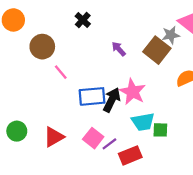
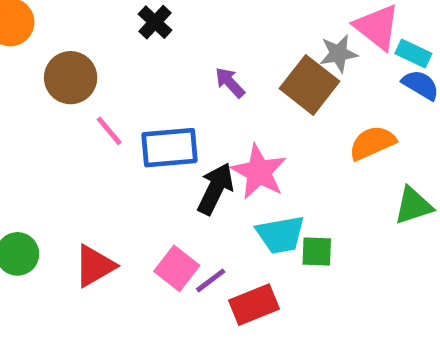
blue rectangle: (92, 96) -> (170, 148), moved

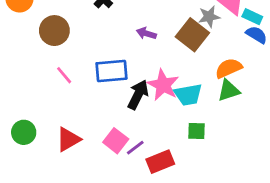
purple arrow: (230, 82) -> (146, 33), turned -30
pink line: (109, 131) -> (64, 75), moved
green triangle: (413, 206) -> (229, 90), moved
cyan trapezoid: (281, 235) -> (188, 95), moved

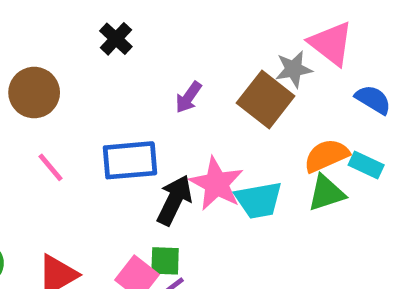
cyan rectangle: (252, 17) -> (366, 165), moved
purple arrow: (146, 33) -> (188, 97), turned -72
green square: (197, 131) -> (165, 261), moved

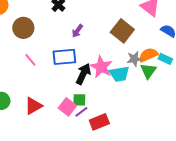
gray star: (294, 69) -> (134, 59), moved
purple arrow: (188, 97) -> (77, 31), moved
green triangle: (326, 193) -> (148, 71), turned -36

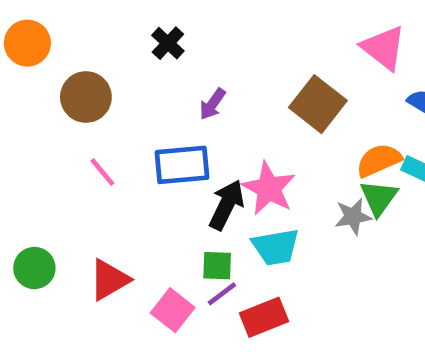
gray star: (134, 59) -> (353, 216), moved
cyan trapezoid: (119, 74) -> (276, 247), moved
pink square: (67, 107) -> (173, 310), moved

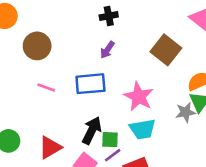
black cross: (168, 43) -> (109, 16), moved, turned 36
pink line: (102, 172) -> (46, 88), turned -30
black arrow: (227, 205) -> (92, 131), moved

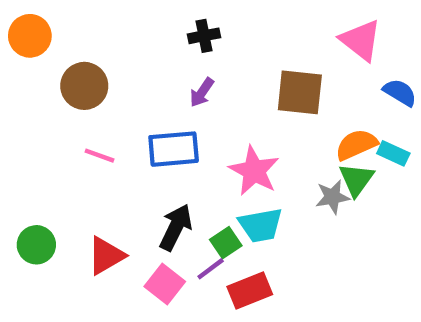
brown square: (166, 50) -> (300, 92), turned -32
green square: (110, 140) -> (226, 243), moved, turned -36

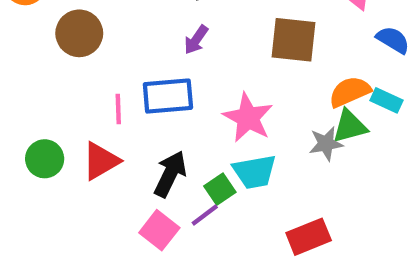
pink line: (100, 156) -> (118, 109), moved, turned 68
green triangle: (356, 179) -> (350, 126), turned 39
green circle: (36, 245) -> (45, 159), moved
red triangle: (106, 256) -> (101, 161), moved
red rectangle: (250, 290) -> (309, 237), moved

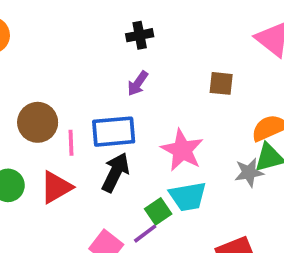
brown circle: (79, 33) -> (38, 122), moved
brown square: (293, 40) -> (221, 83), size x0.6
black arrow: (170, 174) -> (115, 172), moved

